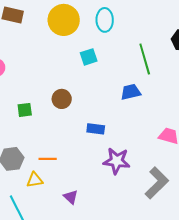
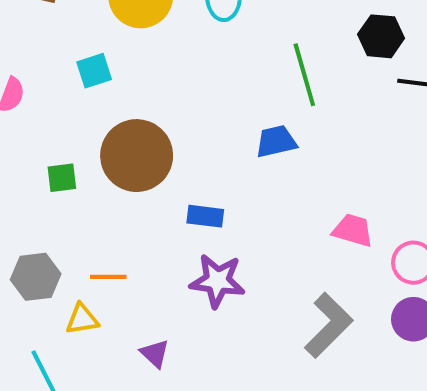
cyan square: (89, 57) -> (94, 71), moved
brown circle: (62, 99) -> (137, 156), size x1.8
purple star: (117, 161) -> (217, 281), moved

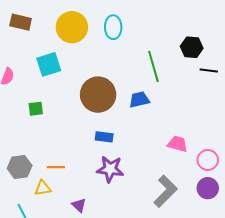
cyan square: (94, 71) -> (49, 64), size x1.4
brown circle: (137, 156) -> (98, 95), moved
green square: (62, 178) -> (36, 109), moved

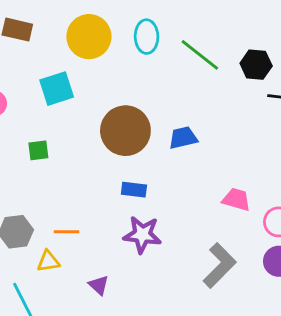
green line: (153, 66) -> (200, 55), moved, turned -36

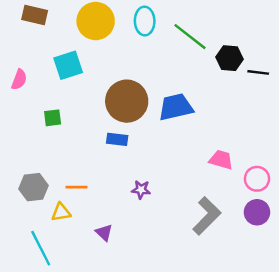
black hexagon: (256, 65) -> (229, 58), moved
blue trapezoid: (183, 138) -> (176, 107), size x1.4
blue rectangle: (134, 190) -> (117, 139), moved
purple star: (142, 235) -> (141, 190), size x0.6

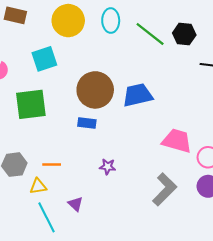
black hexagon: (229, 58) -> (184, 34), moved
green square: (53, 118) -> (31, 104), size x2.0
pink trapezoid: (221, 160) -> (177, 141), size x1.4
cyan line: (41, 248) -> (46, 217), moved

